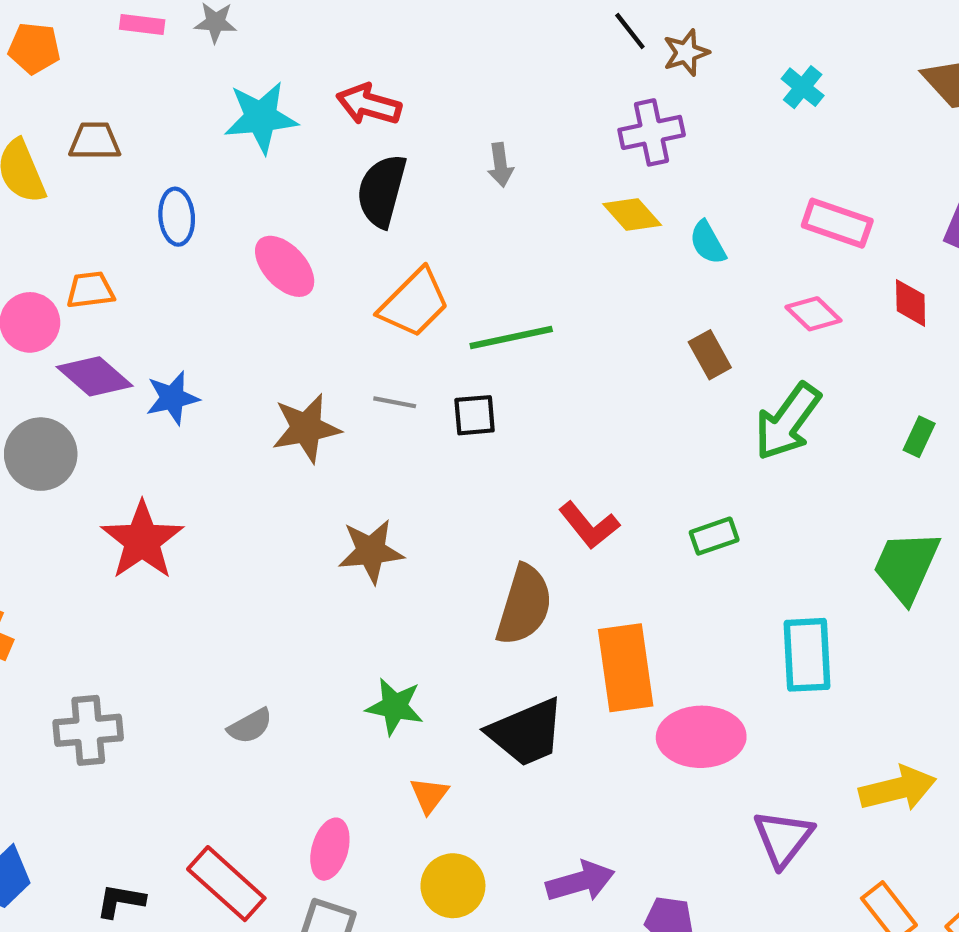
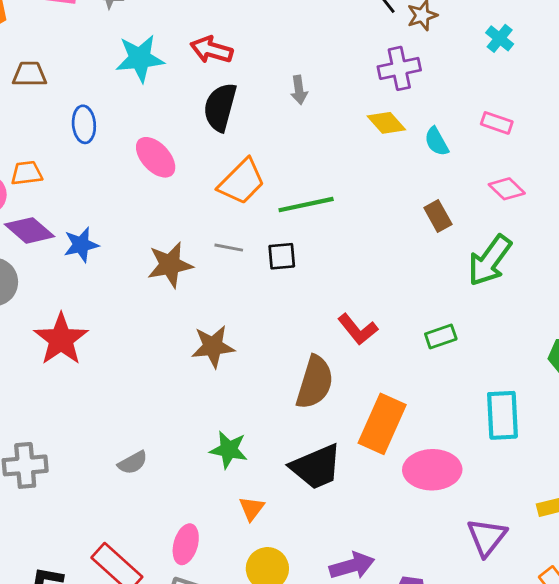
pink rectangle: (837, 223) -> (497, 123), moved, size x0.7
orange rectangle: (626, 668) -> (382, 424), turned 32

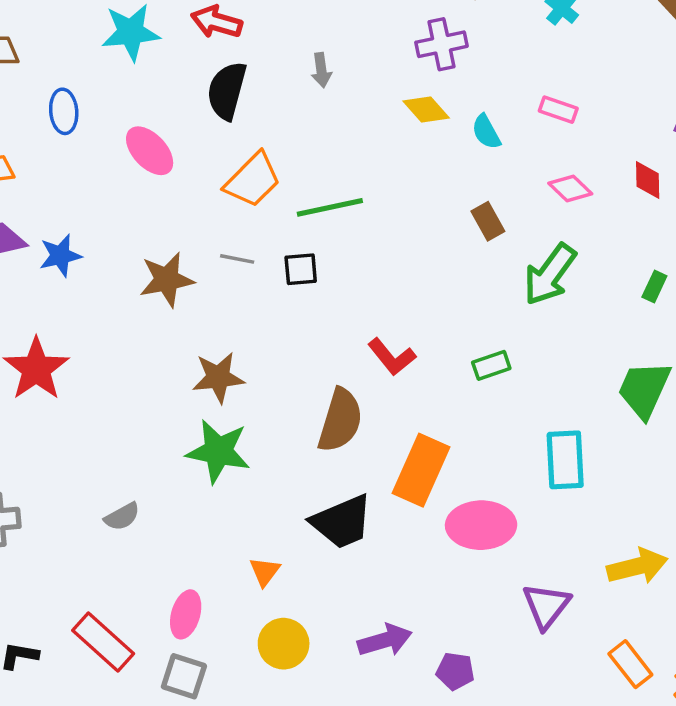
green star: (229, 450) -> (218, 451), moved, size x1.4

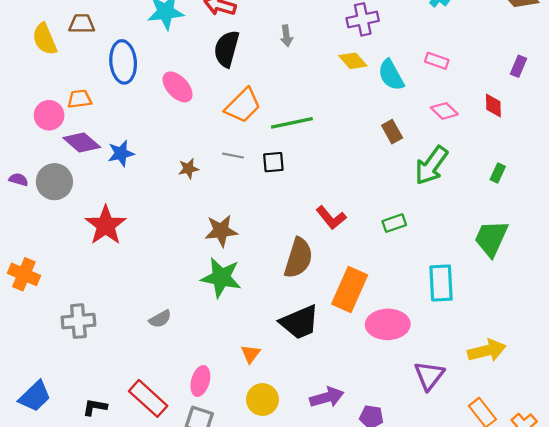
blue ellipse: (64, 111) -> (123, 62), size x1.5
cyan semicircle: (486, 132) -> (391, 75), size x1.4
brown star: (167, 280) -> (188, 169), size x0.6

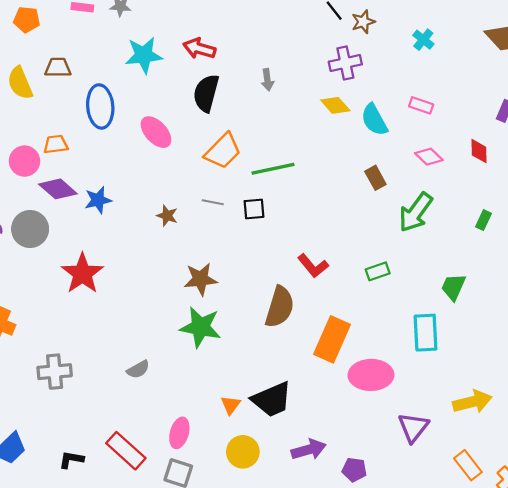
brown star: (188, 169) -> (167, 216), turned 30
green trapezoid: (491, 238) -> (453, 287), moved, size x0.7
black trapezoid: (300, 322) -> (272, 399), moved

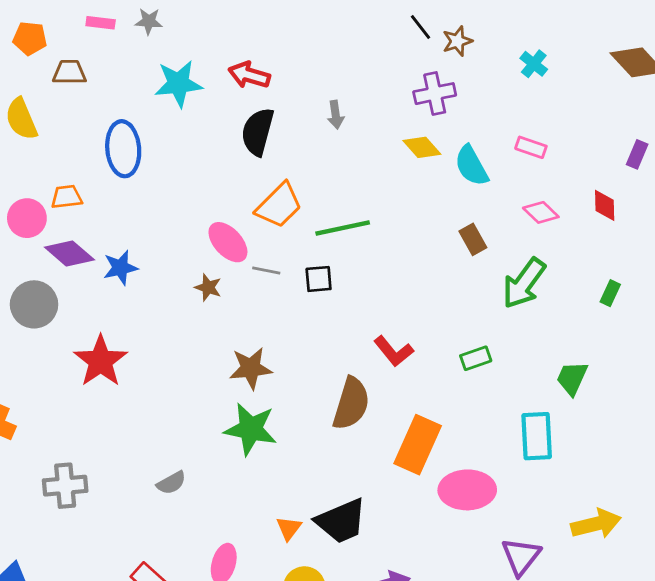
brown trapezoid: (58, 67) -> (69, 72), moved
pink ellipse: (156, 132) -> (228, 242), moved

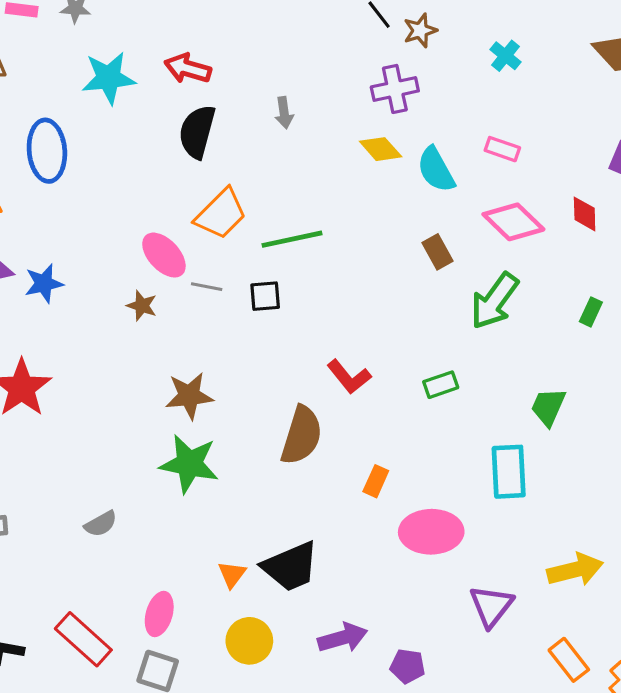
pink diamond: (541, 212) -> (513, 222), size x1.5
orange rectangle: (418, 445) -> (376, 481), size x0.5

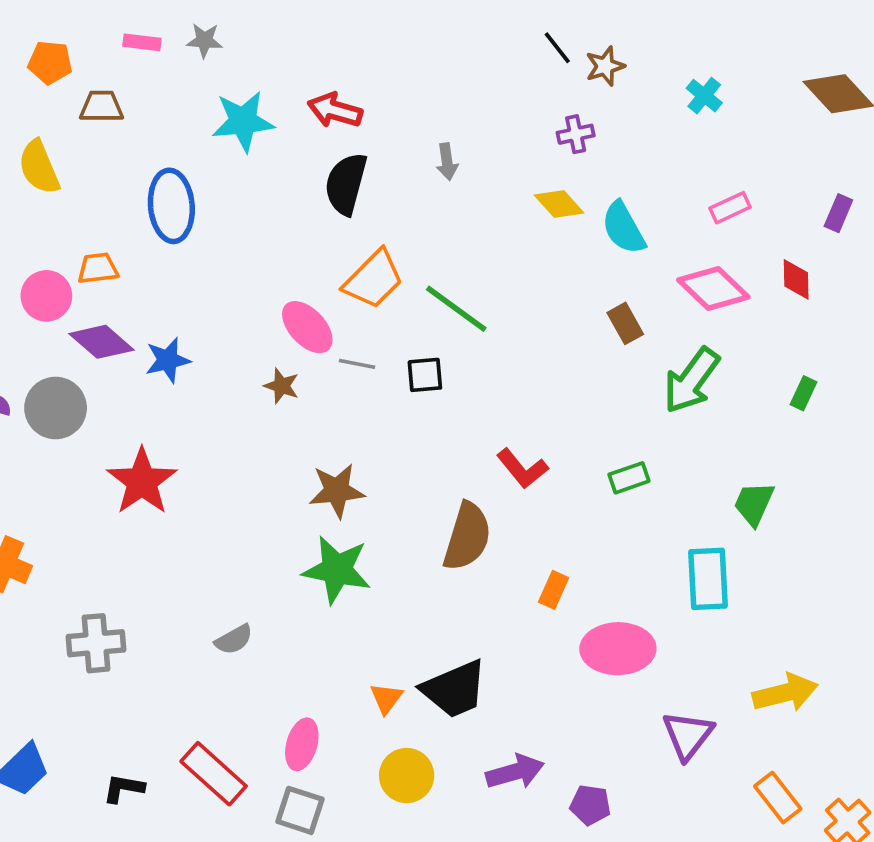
purple cross: (395, 89) -> (576, 134), size x0.7
pink rectangle: (502, 149) -> (730, 208), moved, turned -44
green line: (292, 239) -> (456, 309), turned 48

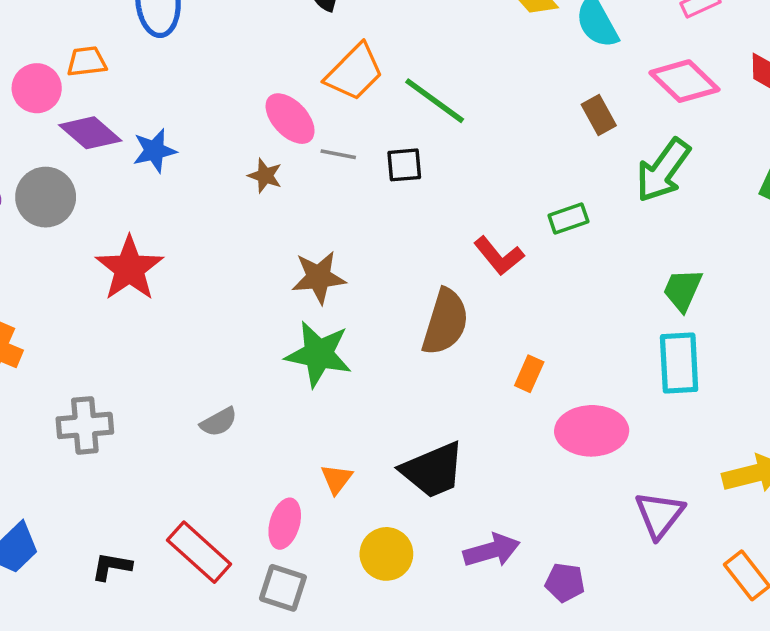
green rectangle: (629, 478) -> (568, 218), moved
green trapezoid: (754, 504) -> (683, 290), moved
orange triangle: (386, 698) -> (336, 479), moved

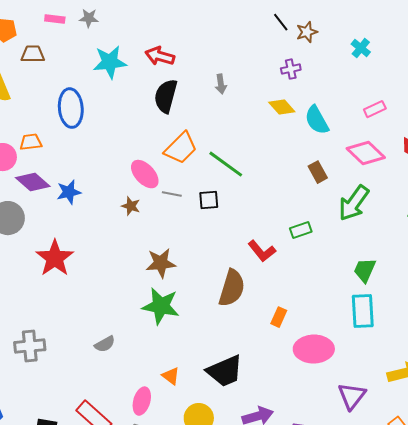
orange triangle: (336, 479) -> (171, 376), turned -30

